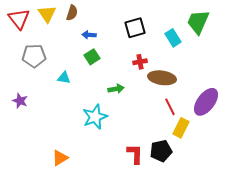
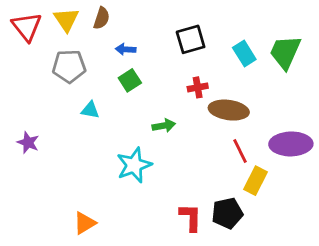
green trapezoid: (198, 22) -> (285, 52), moved
gray pentagon: (34, 56) -> (69, 66), moved
purple ellipse: (206, 102) -> (291, 144), turned 52

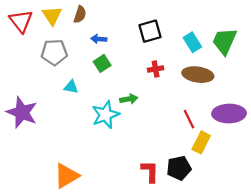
brown ellipse: (229, 110) -> (198, 75), moved
purple star: (28, 143) -> (22, 112), size x1.8
cyan star: (134, 165) -> (105, 115), moved
orange triangle: (85, 223) -> (67, 176), size x1.4

